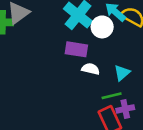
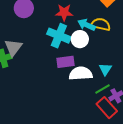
white semicircle: (91, 69) -> (81, 73), size x1.6

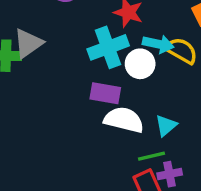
cyan arrow: (87, 25) -> (158, 44), turned 150
cyan cross: (59, 36) -> (108, 47), turned 30

